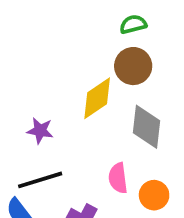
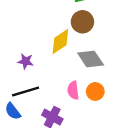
gray diamond: (146, 127) -> (91, 59), turned -40
orange circle: (154, 195) -> (95, 91), moved

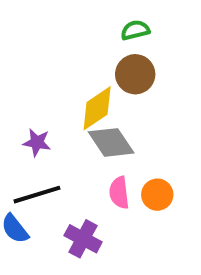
gray diamond: (91, 59) -> (111, 142), moved

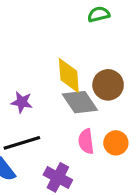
brown circle: (135, 74) -> (108, 85), moved
yellow diamond: (97, 108) -> (69, 75), turned -60

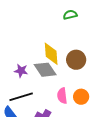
gray diamond: (80, 102) -> (45, 70), moved

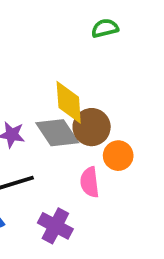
brown circle: (76, 60) -> (92, 127), moved
orange circle: (81, 97) -> (118, 156), moved

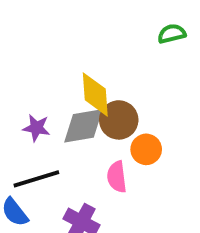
green semicircle: (105, 28) -> (172, 34), moved
gray diamond: (57, 133) -> (83, 126), turned -66

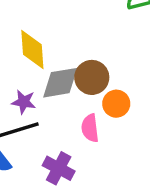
yellow diamond: (95, 94) -> (32, 49), moved
purple star: (36, 128) -> (24, 102), moved

